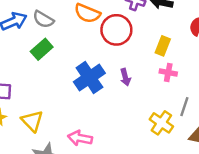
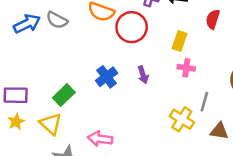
green rectangle: (42, 49) -> (64, 95), moved
blue cross: (89, 77) -> (107, 77), size x0.7

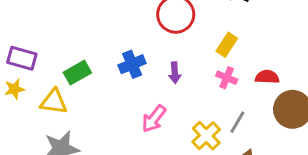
red semicircle: (213, 19) -> (267, 77), moved, turned 60
yellow triangle: (51, 124) -> (54, 102), turned -50
pink arrow: (100, 139) -> (154, 119), moved, turned -75

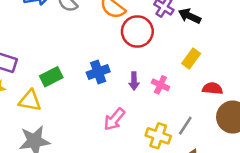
yellow rectangle: (227, 45) -> (191, 58), moved
pink cross: (227, 78) -> (160, 85), moved
yellow cross: (206, 136) -> (158, 136), turned -30

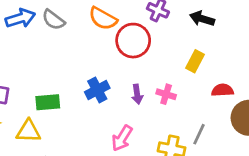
black arrow: (190, 16) -> (202, 19), moved
green rectangle: (51, 77) -> (48, 102), turned 30

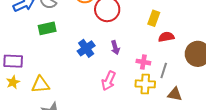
red semicircle: (222, 90) -> (166, 37), moved
pink cross: (166, 94) -> (143, 62), moved
green rectangle: (48, 102) -> (47, 28), moved

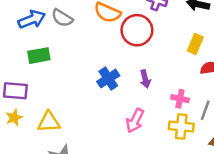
green rectangle: (47, 28) -> (39, 56), moved

